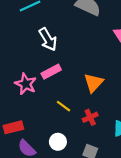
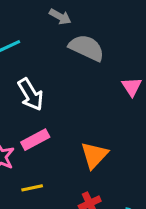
yellow line: (63, 106) -> (32, 188), moved, turned -48

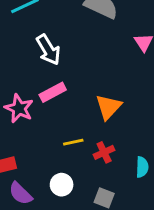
yellow line: (32, 188) -> (73, 142), moved

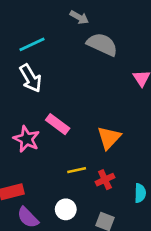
white arrow: (48, 50) -> (31, 78), moved
pink rectangle: (53, 92) -> (58, 124), turned 65

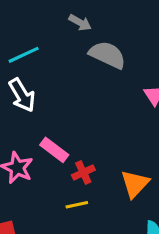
orange triangle: (109, 138) -> (135, 184), moved
red cross: (105, 180) -> (83, 173), moved

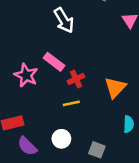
white arrow: (22, 95) -> (64, 20), moved

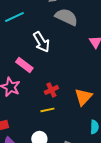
pink rectangle: (54, 62) -> (24, 65), moved

